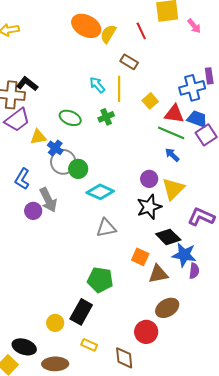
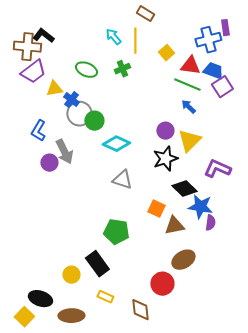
gray triangle: (106, 228) -> (122, 180), turned 30
black rectangle: (81, 312) -> (97, 264), turned -65

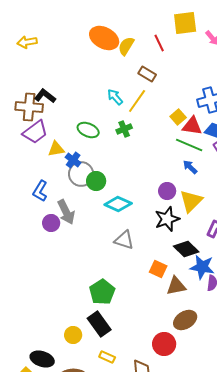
yellow line: (135, 41) -> (137, 101), turned 35
yellow square: (166, 53) -> (178, 117), moved
green pentagon: (116, 232) -> (102, 292), moved, turned 30

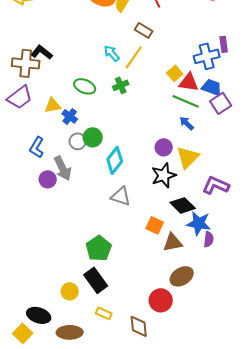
purple trapezoid: (35, 132) -> (20, 97), moved
gray circle: (81, 174) -> (78, 141), moved, size x0.7
cyan diamond: (118, 204) -> (115, 160), turned -76

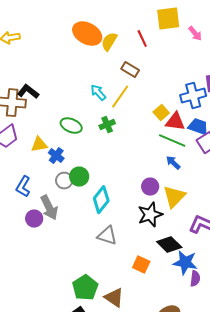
brown triangle: (173, 242) -> (114, 298), moved, turned 45

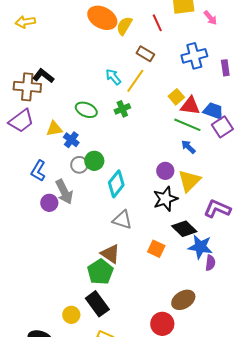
blue cross: (193, 96) -> (194, 56), moved
brown triangle: (114, 298) -> (110, 254), moved

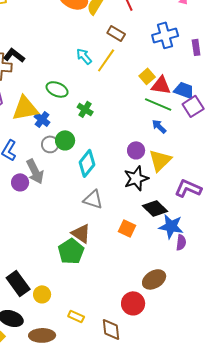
green cross: (122, 109) -> (85, 109), moved, turned -35
yellow triangle: (54, 129) -> (25, 108), size x1.6
black rectangle: (97, 304) -> (18, 283), moved

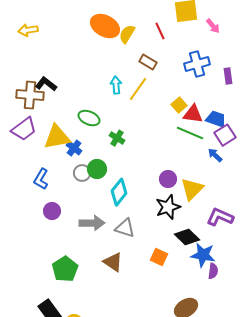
cyan arrow: (84, 56) -> (116, 85), turned 36
blue arrow: (159, 126) -> (215, 155), moved
gray arrow: (35, 171) -> (92, 223), moved, turned -65
green pentagon: (71, 251) -> (65, 269), moved

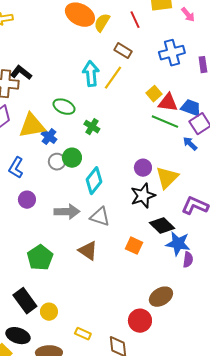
cyan arrow: (116, 85) -> (91, 74), size x1.4

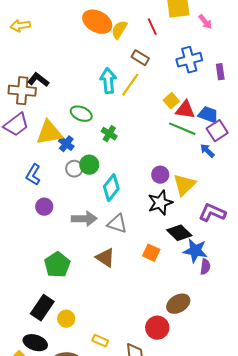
black rectangle: (25, 301) -> (42, 308), turned 70

